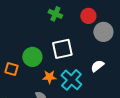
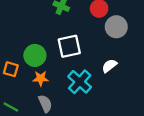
orange star: (49, 77) -> (41, 78), moved

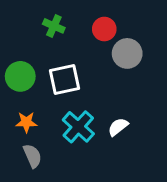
green circle: (35, 55) -> (20, 76), moved
white semicircle: (109, 66) -> (118, 127), moved

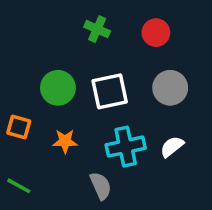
gray circle: (127, 53) -> (170, 88), moved
cyan cross: (78, 127) -> (126, 147), turned 36
gray semicircle: (32, 156) -> (101, 186), moved

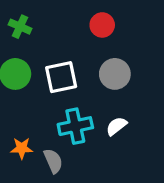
green cross: (97, 29) -> (20, 27), moved
orange star: (65, 141) -> (22, 148), moved

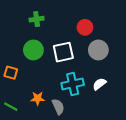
red circle: (102, 25) -> (85, 27), moved
green cross: (20, 27) -> (37, 19), turned -32

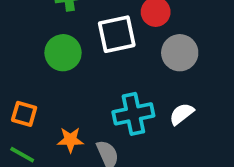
white square: (63, 52) -> (117, 34), moved
orange square: (11, 73) -> (24, 114), moved

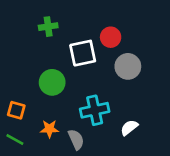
green circle: (63, 53) -> (52, 82), moved
white semicircle: (182, 114) -> (129, 128), moved

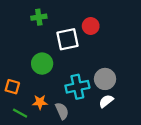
gray circle: (128, 66) -> (105, 79), moved
green line: (15, 139) -> (20, 113), moved

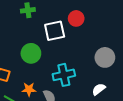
gray circle: (105, 79) -> (105, 57), moved
white semicircle: (106, 101) -> (99, 89), moved

